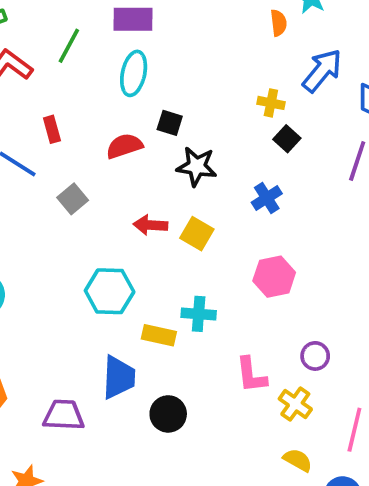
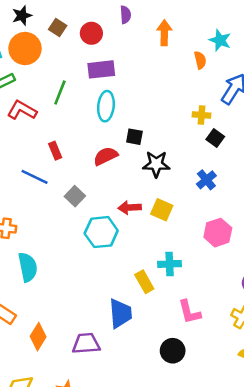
cyan hexagon: (110, 291) -> (101, 232), moved
yellow rectangle: (159, 335) -> (144, 282), turned 55
pink L-shape: (251, 375) -> (189, 312), moved
black circle: (168, 414) -> (173, 351), moved

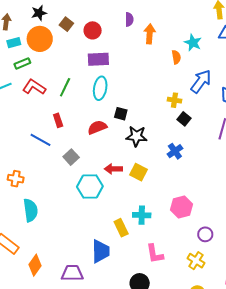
purple semicircle: (125, 15) -> (129, 19), moved
green line: (60, 93) -> (65, 87), moved
pink hexagon: (218, 233) -> (181, 207), moved

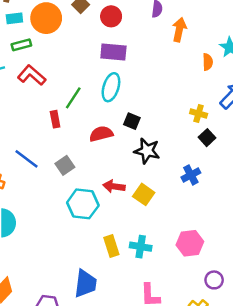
green line: (65, 87) -> (73, 98), moved
blue line: (41, 140) -> (26, 159), moved
yellow rectangle: (121, 228) -> (111, 246), moved

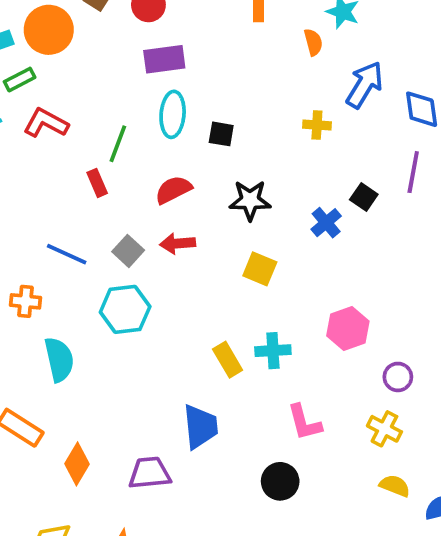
black square: (132, 121) -> (221, 134), moved
black square: (207, 138) -> (364, 197), moved
red arrow: (114, 186) -> (178, 243), moved
cyan hexagon: (83, 204) -> (125, 309), moved

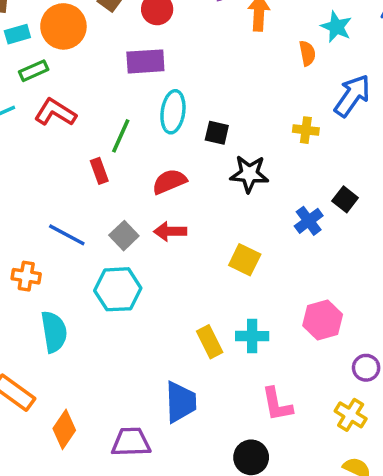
purple rectangle: (164, 59) -> (145, 61), moved
black star: (250, 200) -> (249, 174), moved

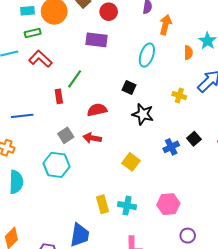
cyan ellipse: (173, 112) -> (147, 55), moved
blue line: (67, 235) -> (22, 116), moved, turned -45

